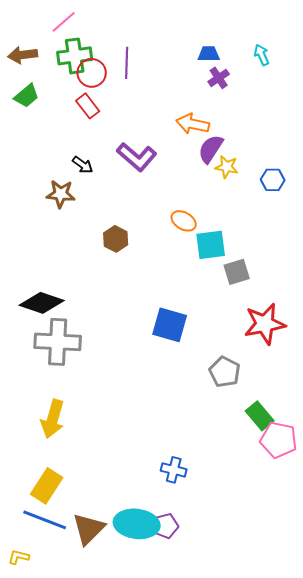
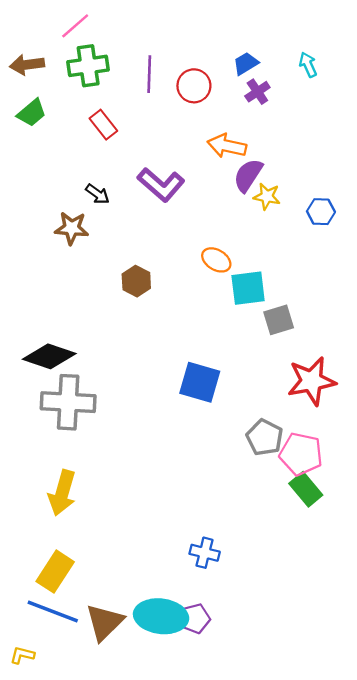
blue trapezoid: (209, 54) -> (246, 63), turned -30
red circle: (92, 73) -> (194, 86), moved
pink pentagon: (279, 440) -> (301, 454), moved

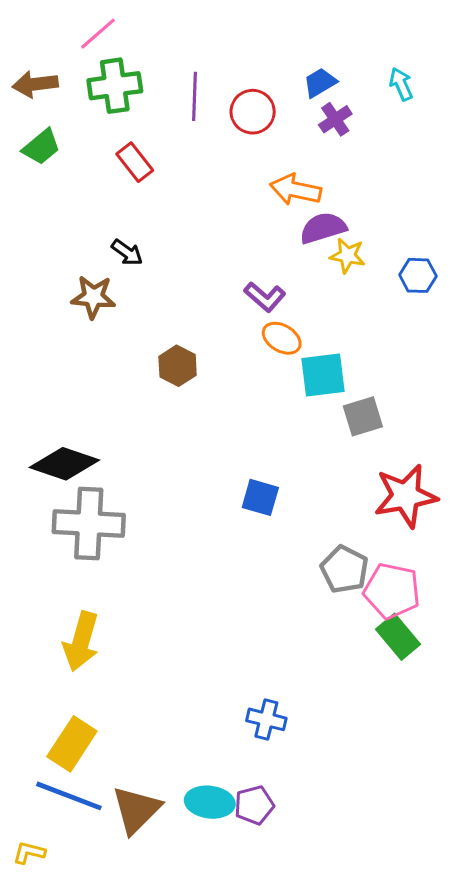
purple semicircle: (248, 175) -> (323, 228), turned 40
purple L-shape: (161, 185) -> (265, 297), moved, size x0.7
blue square: (200, 382) -> (260, 497), size x0.7
cyan ellipse: (161, 616) -> (210, 802), size x0.7

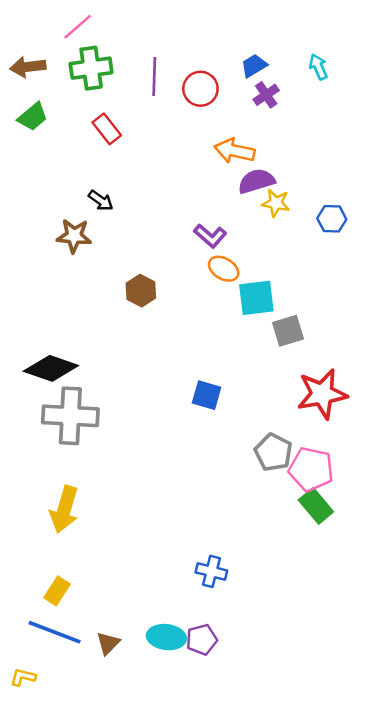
yellow rectangle: (72, 744) -> (57, 591), size x0.7
brown triangle: (136, 810) -> (108, 643), size x0.6

